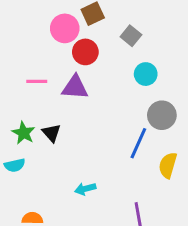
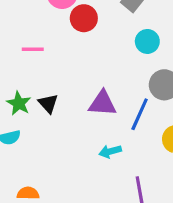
purple triangle: (75, 87) -> (102, 103), moved
cyan arrow: (85, 189) -> (110, 151), moved

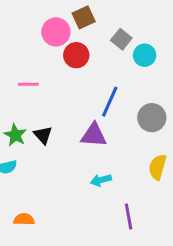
cyan circle: (147, 41) -> (145, 55), moved
blue line: (140, 114) -> (110, 102), moved

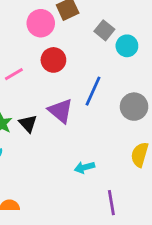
red circle: (76, 55) -> (53, 60), moved
pink line: (28, 84) -> (14, 74), turned -30
purple triangle: (94, 135) -> (61, 111), moved, turned 36

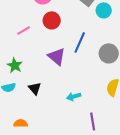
black triangle: (28, 124) -> (35, 88), moved

